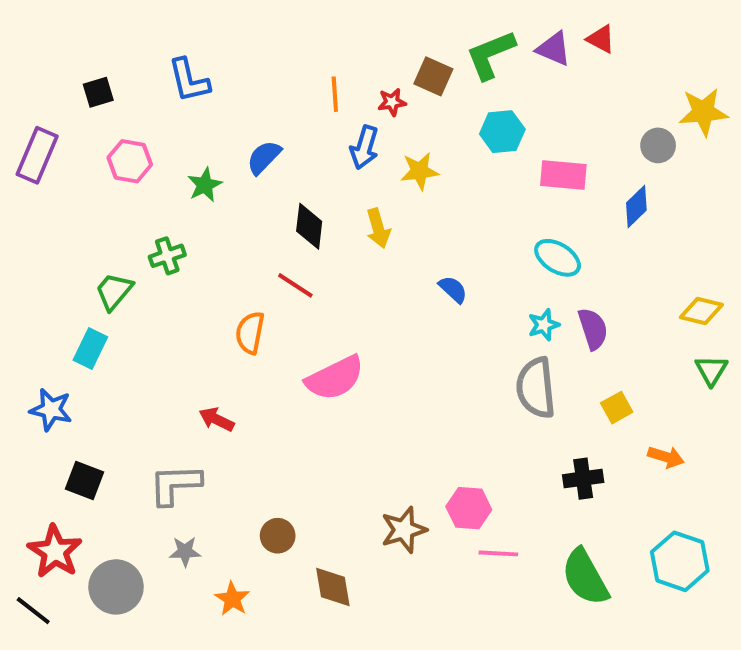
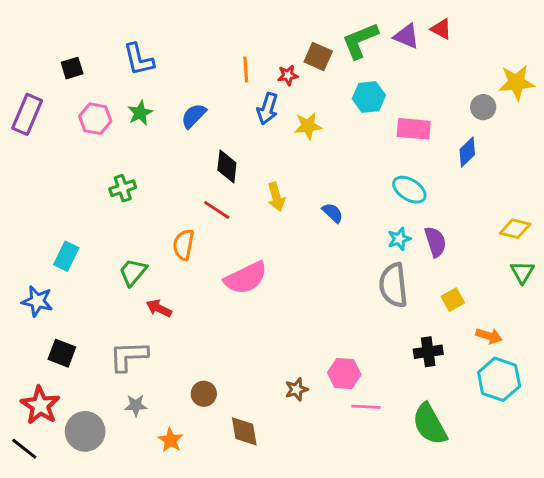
green star: (205, 185) -> (140, 113), moved
yellow arrow: (378, 228) -> (276, 197), moved
green trapezoid: (114, 291) -> (133, 272), moved
brown star: (404, 530) -> (296, 389), size x0.7
cyan hexagon: (680, 561) -> (499, 379), moved

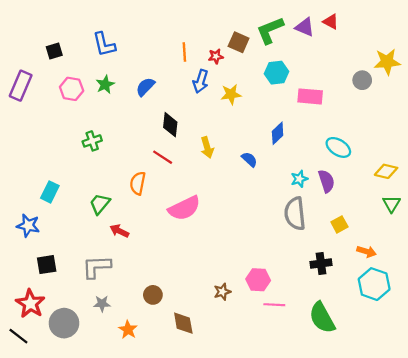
blue diamond: (467, 152) -> (278, 133), moved
cyan ellipse: (409, 190) -> (338, 147), moved
black square: (62, 353) -> (47, 265), turned -30

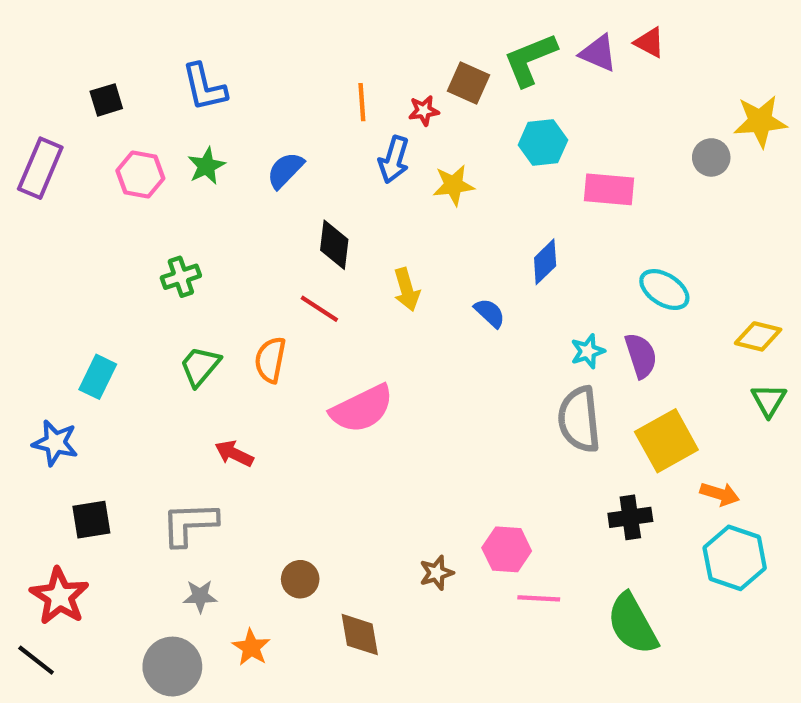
green trapezoid: (100, 204) -> (200, 366), moved
yellow square: (339, 224) -> (666, 441), size x1.8
gray circle: (64, 323) -> (172, 667), moved

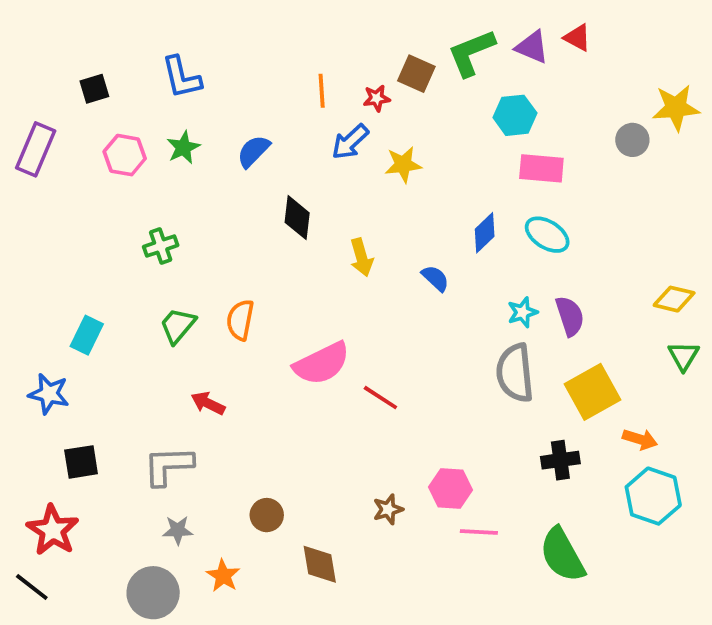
cyan hexagon: (543, 143) -> (515, 115), moved
blue arrow: (394, 160) -> (350, 142), turned 30
cyan ellipse: (664, 290) -> (547, 235), moved
red line: (319, 309) -> (380, 398), moved

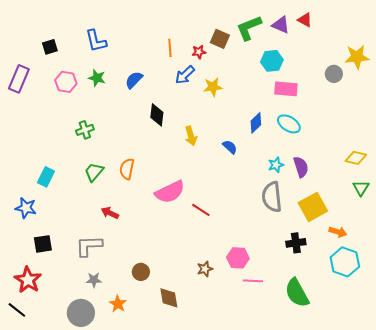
green star: (183, 147) -> (97, 78), turned -30

